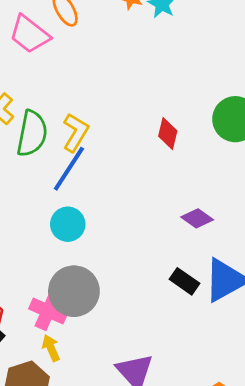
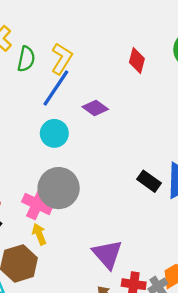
green semicircle: (32, 133) -> (26, 59), size x0.7
purple diamond: (197, 218) -> (95, 108), moved

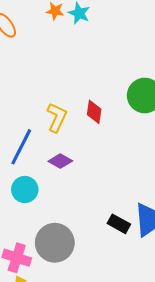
yellow L-shape: (62, 59) -> (57, 117), moved
gray circle: (59, 188) -> (55, 243), moved

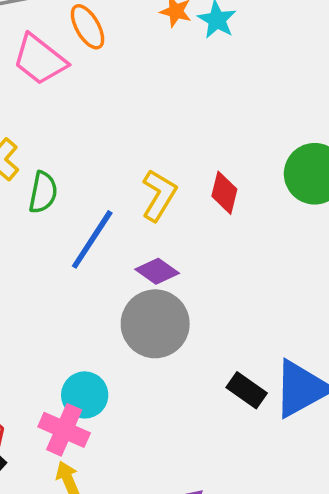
cyan circle: (25, 190) -> (85, 395), moved
gray circle: (55, 243) -> (155, 324), moved

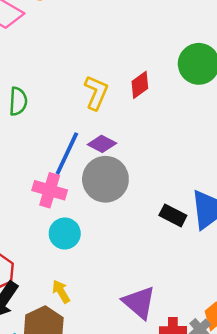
red diamond: (224, 193) -> (140, 85), turned 48
blue line: (92, 239) -> (67, 153), moved
pink cross: (64, 430) -> (50, 190), moved

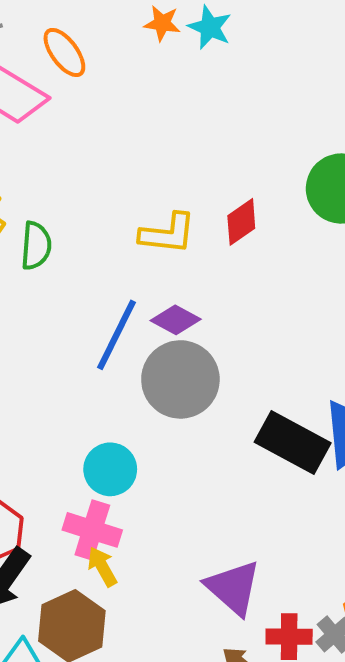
yellow L-shape: (96, 93) -> (168, 234), turned 72
pink cross: (50, 190) -> (92, 530), moved
black rectangle: (173, 215) -> (293, 442), size x1.6

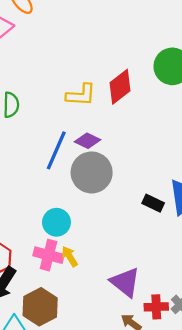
red diamond: (241, 222) -> (120, 87), size x1.4
black rectangle: (293, 442) -> (153, 203), size x0.6
yellow arrow: (102, 567) -> (70, 256), moved

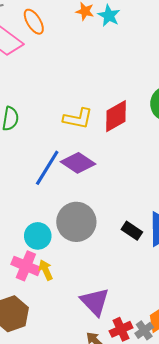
purple diamond: (87, 141) -> (78, 163), size x1.4
gray circle: (92, 172) -> (76, 222), moved
red cross: (156, 307) -> (121, 329), turned -30

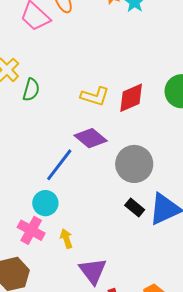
blue line: (47, 168) -> (59, 165), moved
gray circle: (76, 222) -> (134, 164), moved
yellow arrow: (46, 270) -> (66, 239), moved

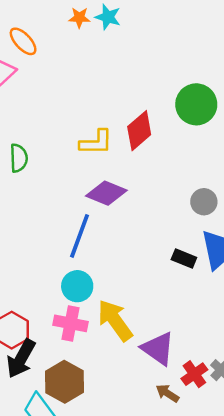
gray circle: (134, 164) -> (204, 202), moved, size x0.6
yellow arrow: (66, 239) -> (115, 320), size x1.8

